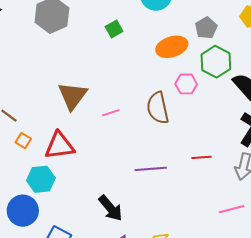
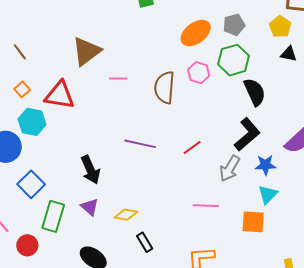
orange ellipse: (172, 47) -> (196, 33), turned -36
orange square: (23, 141) -> (22, 89), moved
red line: (201, 157) -> (192, 147), turned -48

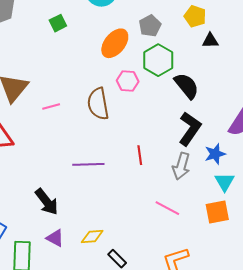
red line: (192, 147) -> (140, 155), turned -48
pink line: (206, 206) -> (167, 208), turned 40

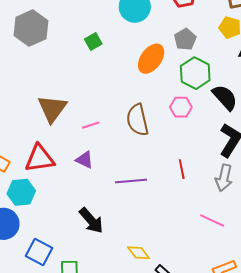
pink hexagon: (128, 81) -> (181, 107), moved
yellow diamond: (92, 236) -> (139, 253), turned 60
purple triangle: (55, 238) -> (85, 160), moved

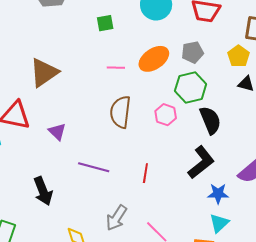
pink line: (91, 125) -> (116, 68), moved
gray arrow: (224, 178) -> (117, 218), moved

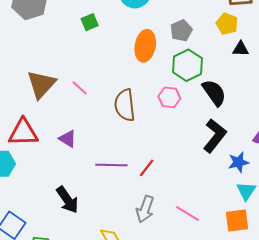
orange ellipse: (154, 59) -> (145, 46), turned -32
pink line: (116, 68) -> (80, 88), moved, turned 54
red line: (145, 173) -> (147, 168), moved, turned 42

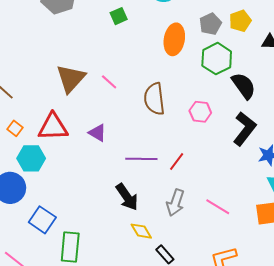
yellow pentagon: (227, 24) -> (240, 21), moved, turned 30
pink hexagon: (169, 97) -> (200, 112), moved
black arrow: (67, 200) -> (127, 197), moved

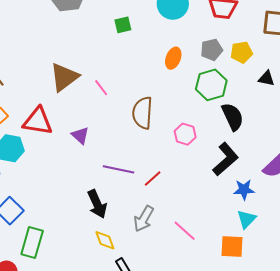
orange ellipse: (174, 39) -> (173, 58), size x0.7

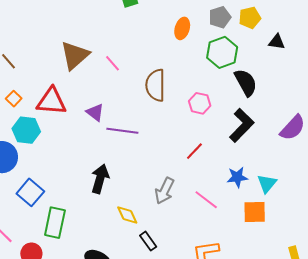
purple line: (118, 169) -> (122, 131), moved
red line: (153, 179) -> (194, 151), moved
blue star: (244, 190) -> (237, 177), moved
black arrow: (97, 204) -> (100, 179), moved, turned -136

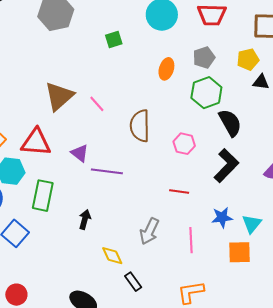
yellow pentagon: (250, 18) -> (248, 59), moved
red line: (194, 151) -> (179, 192), turned 54
black arrow: (100, 179) -> (85, 219), size x0.7
pink line: (206, 200) -> (191, 240), turned 50
green rectangle: (55, 223) -> (43, 196), moved

